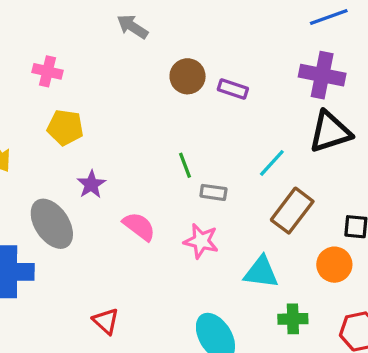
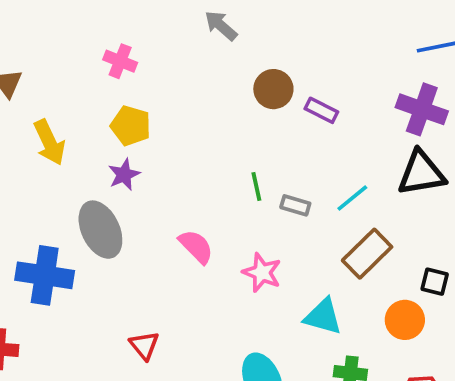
purple star: (91, 184) -> (124, 175), moved
gray rectangle: (213, 192) -> (295, 205), moved

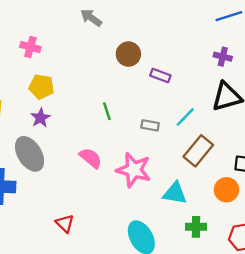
purple cross: (422, 109) -> (223, 57), size x0.6
purple rectangle: (321, 110) -> (160, 76), moved
green line: (256, 186) -> (107, 111), moved
pink star: (262, 273) -> (134, 170), size x1.4

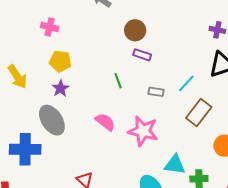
purple rectangle: (160, 76) -> (142, 55), moved
cyan triangle: (175, 193) -> (175, 165), moved

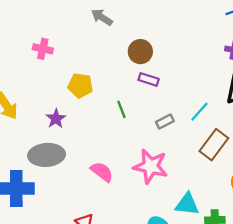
yellow pentagon: (60, 61) -> (80, 86), moved
gray rectangle: (156, 92) -> (165, 121), turned -35
gray ellipse: (52, 120) -> (47, 155), turned -60
pink semicircle: (105, 122) -> (102, 172), moved

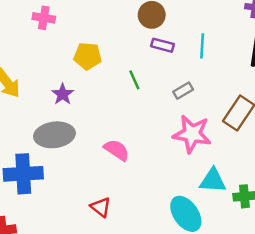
cyan line: (199, 112) -> (202, 46), moved, turned -35
pink star: (151, 166) -> (192, 134), moved

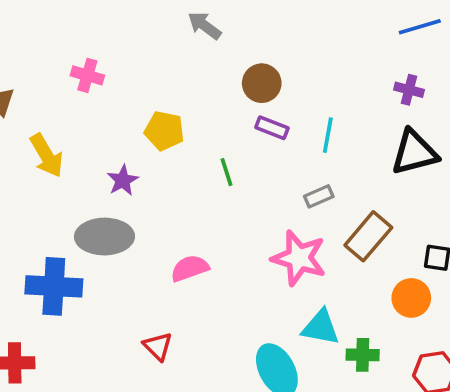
pink cross: (44, 18) -> (87, 75), moved
gray rectangle: (183, 91) -> (319, 196), moved
pink semicircle: (117, 150) -> (190, 268), turned -60

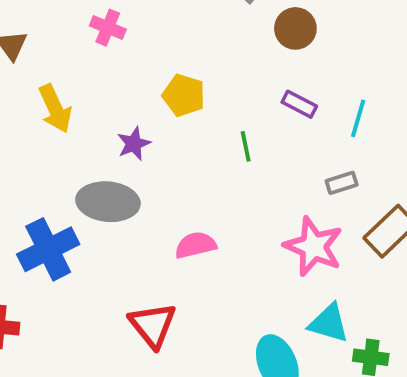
brown circle: (262, 83) -> (295, 28), moved
blue cross: (54, 286) -> (48, 249), turned -36
red triangle: (158, 346) -> (153, 325), size x1.5

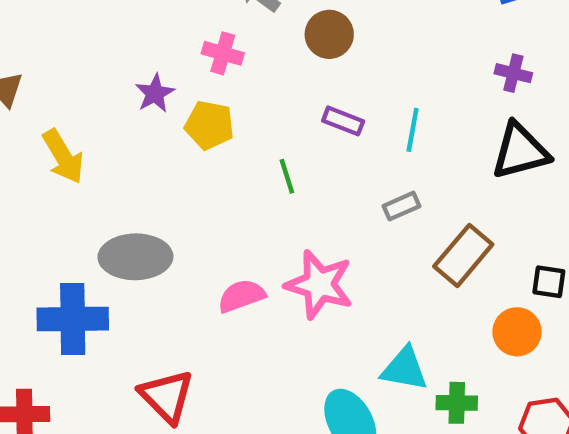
pink cross: (108, 28) -> (223, 53), moved
purple star: (134, 144) -> (155, 93), moved
pink star: (313, 246) -> (319, 284), moved
blue cross: (48, 249) -> (73, 319), turned 32
red triangle: (153, 325) -> (167, 396), moved

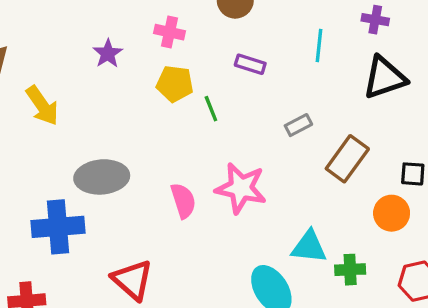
pink cross: (223, 53) -> (170, 32), moved
yellow pentagon: (209, 125) -> (175, 84), moved
cyan line: (413, 130) -> (319, 45), moved
pink semicircle: (242, 296) -> (183, 201), turned 96

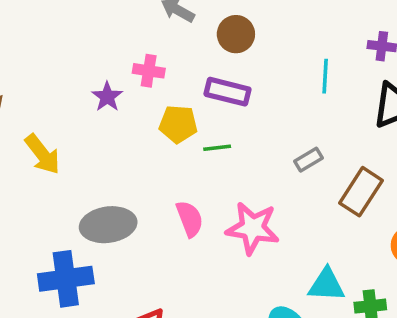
pink cross: (170, 32) -> (149, 71), moved
purple rectangle: (250, 64) -> (227, 92), moved, size x1.4
green line: (211, 109) -> (217, 148), turned -72
pink semicircle: (183, 201) -> (190, 219), moved

